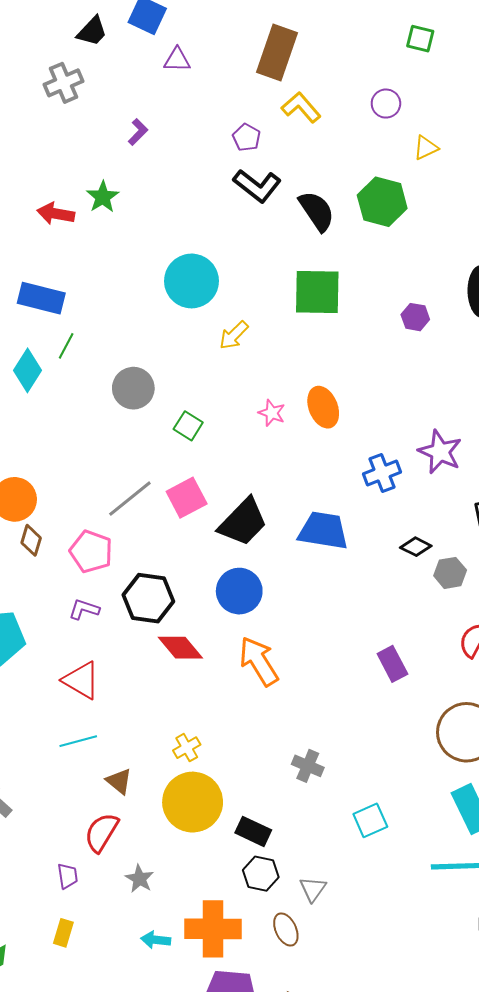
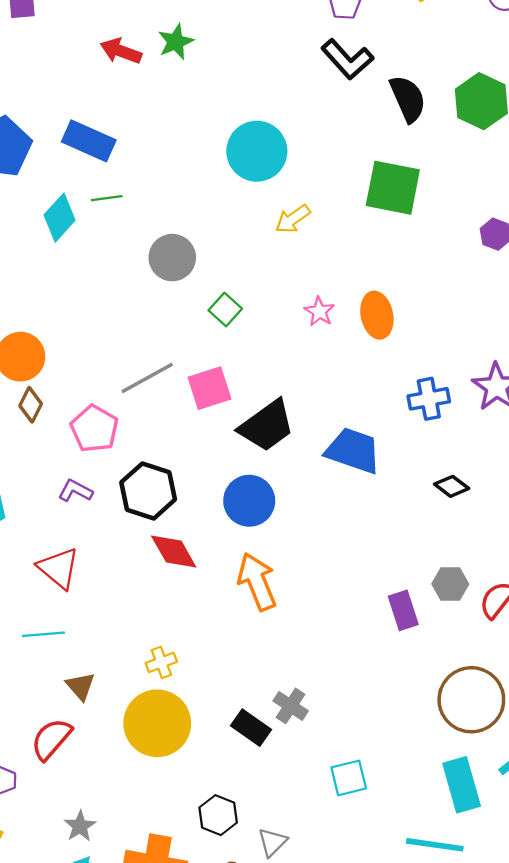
green line: (66, 346) -> (107, 198), turned 44
gray hexagon: (450, 573) -> (450, 584), moved
black rectangle: (253, 831) -> (251, 728), moved
gray star: (139, 879) -> (80, 826), moved

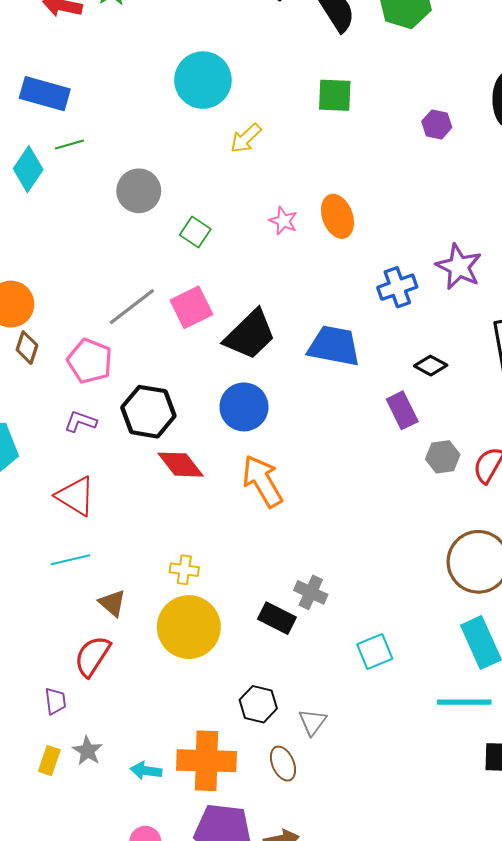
green square: (393, 188) -> (335, 95), size x0.7
purple rectangle: (403, 610) -> (402, 410), moved
yellow cross: (161, 662) -> (184, 570), turned 36
gray star: (80, 826) -> (88, 751), moved

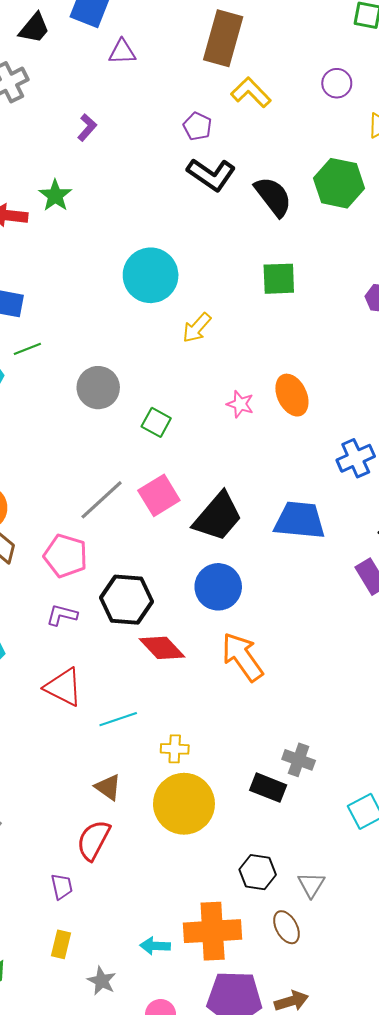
cyan line: (71, 560) -> (118, 719), moved
gray star: (88, 751) -> (102, 981), moved

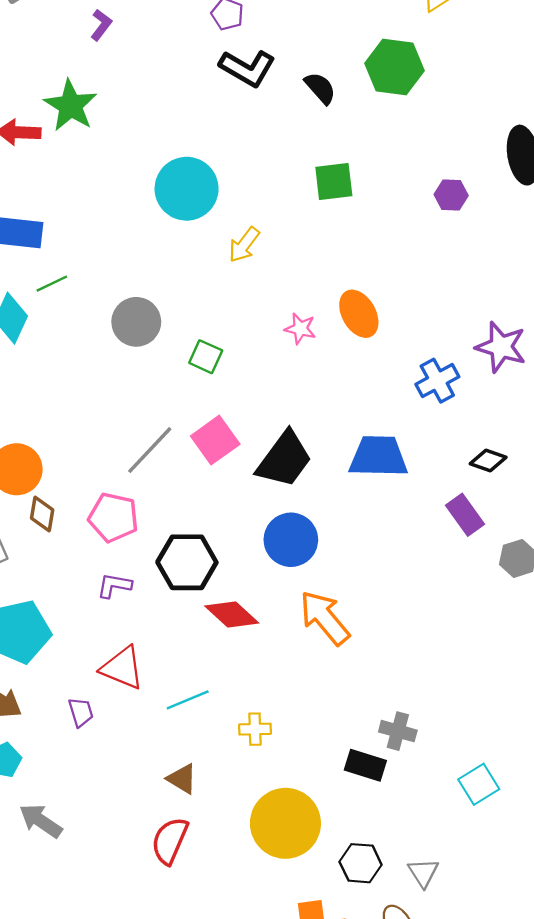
green star: (55, 196) -> (71, 106), size x1.4
black semicircle: (273, 197) -> (320, 88), size x0.7
yellow circle: (184, 804) -> (285, 823), moved
purple trapezoid: (62, 887) -> (81, 712), moved

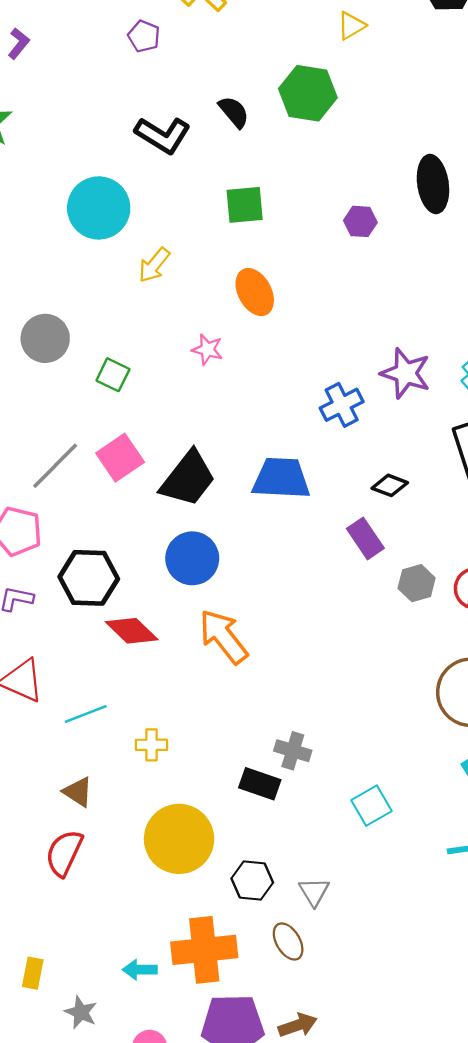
black L-shape: (247, 68) -> (163, 135), moved
orange ellipse: (359, 314) -> (255, 292), moved

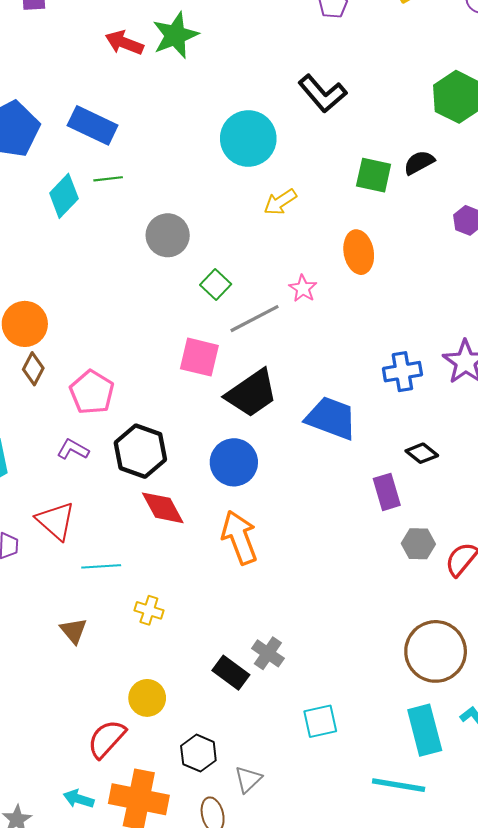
black semicircle: (234, 112) -> (419, 163), moved, turned -96
pink square: (120, 458) -> (199, 357), turned 30
gray line: (55, 466) -> (254, 319), moved
yellow circle: (179, 839) -> (147, 698), size x0.6
red semicircle: (64, 853) -> (107, 739), moved

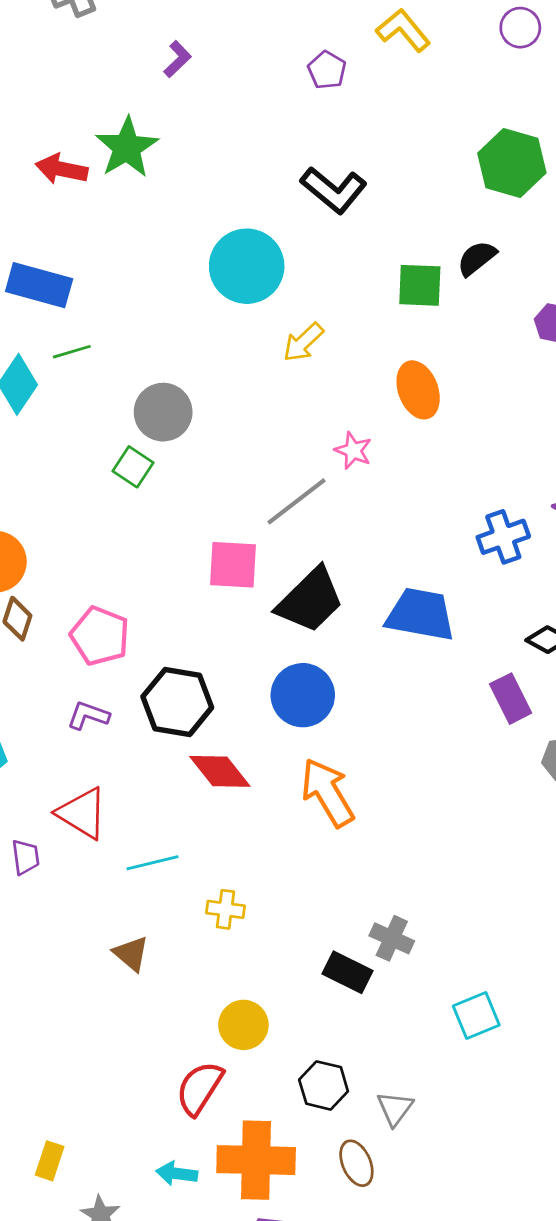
green square: (216, 285) -> (133, 467), moved

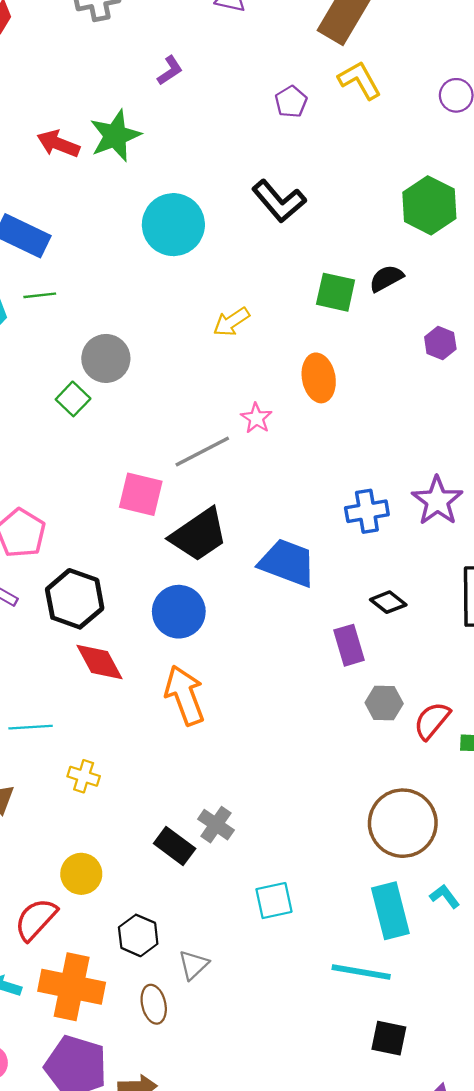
cyan circle: (247, 266) -> (173, 225), moved

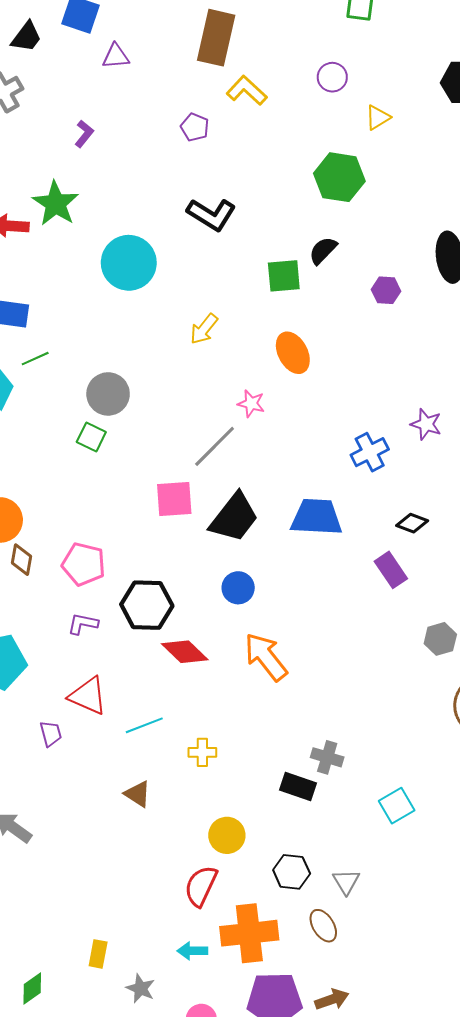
purple star: (437, 501) -> (426, 424), size x0.7
blue circle: (179, 612) -> (238, 588), size x0.7
gray hexagon: (384, 703) -> (440, 639), moved

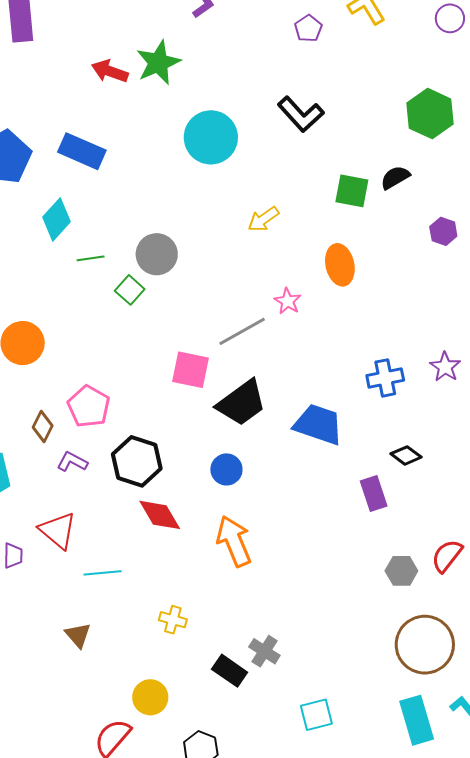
green line: (35, 359) -> (91, 258), moved
brown diamond: (21, 560) -> (43, 426), moved
yellow cross: (202, 752) -> (173, 620), moved

